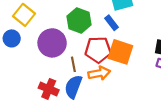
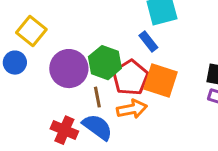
green hexagon: (79, 21) -> (105, 63), moved
red pentagon: (98, 50) -> (130, 78), turned -30
blue semicircle: (73, 87) -> (97, 127), turned 105

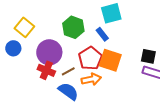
green hexagon: (105, 63) -> (73, 27), moved
brown line: (97, 97) -> (68, 71), turned 72
red cross: (64, 130) -> (46, 70), moved

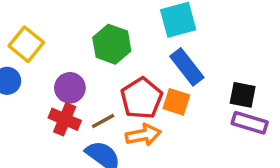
blue rectangle: (102, 34) -> (187, 67), moved, size x1.5
purple circle: (49, 52) -> (70, 88), size x0.7
orange square: (110, 60) -> (176, 102), size x0.7

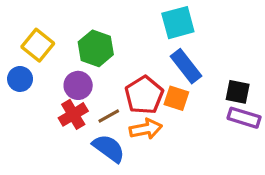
green hexagon: (112, 44) -> (96, 48), moved
red cross: (65, 119) -> (73, 114), turned 36

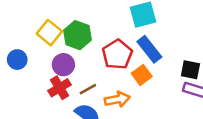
yellow square: (38, 45) -> (49, 33), moved
red pentagon: (144, 95) -> (117, 54), moved
orange square: (176, 98) -> (142, 75), turned 36

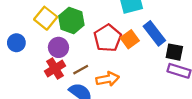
blue rectangle: (149, 49) -> (154, 33), moved
orange square: (142, 75) -> (130, 39), moved

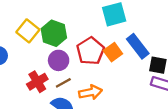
purple circle: (58, 47) -> (59, 60), moved

